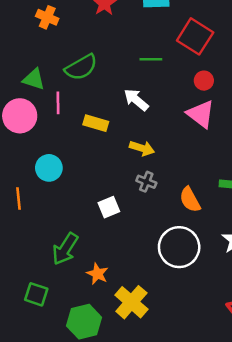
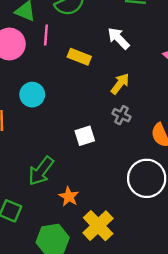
yellow arrow: (142, 148) -> (120, 84), turned -75

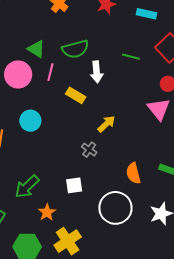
white arrow: (119, 38) -> (97, 72), moved, turned -150
gray cross: (121, 115) -> (89, 150), moved
white square: (85, 136) -> (74, 185), moved

